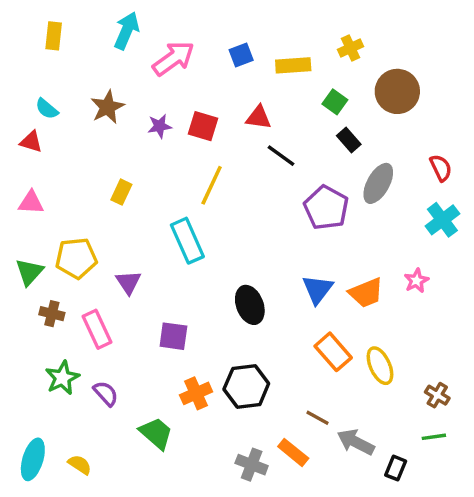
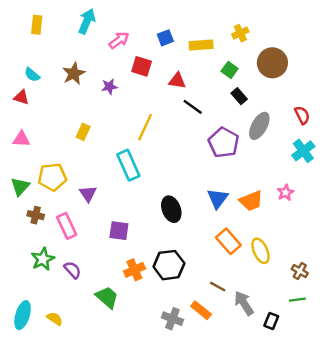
pink arrow: (173, 58) -> (119, 40), size x0.7
red square: (203, 126) -> (142, 66), moved
gray arrow: (356, 442) -> (244, 303), turned 30

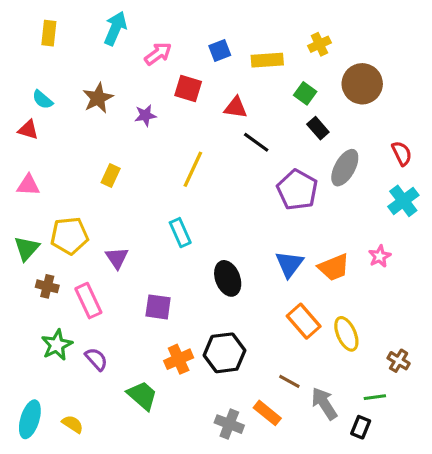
cyan rectangle: (128, 165) -> (180, 233), moved, size x0.7
green line: (297, 300) -> (375, 397), moved

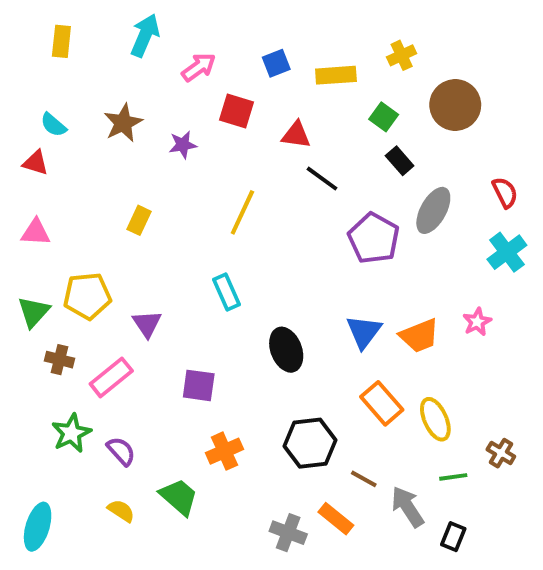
pink rectangle: (88, 301) -> (111, 377), turned 76
black hexagon: (225, 353) -> (310, 443), moved
green line: (375, 397) -> (453, 477), moved
yellow semicircle: (73, 424) -> (121, 511), moved

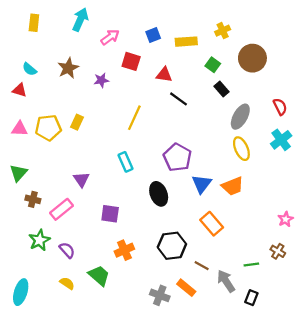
purple pentagon: (374, 238) -> (177, 157), moved
yellow pentagon: (87, 296) -> (48, 128), moved
pink star: (477, 322) -> (286, 219), moved
yellow ellipse: (435, 419) -> (241, 149), moved

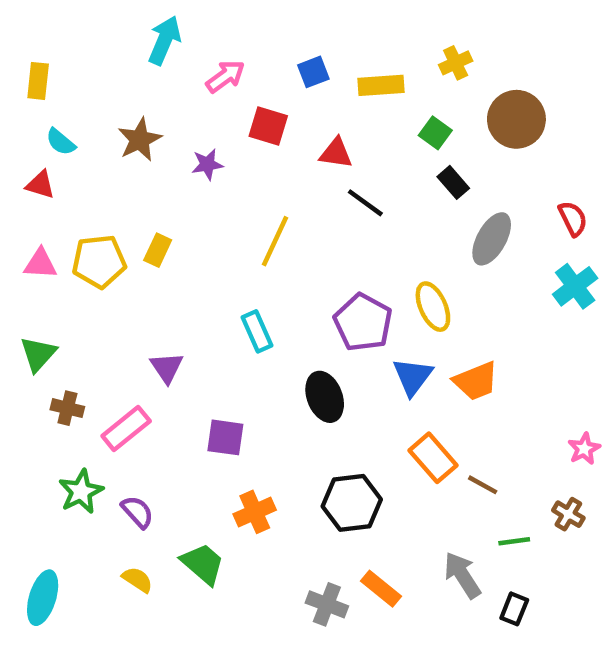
yellow rectangle: (34, 23) -> (38, 81), moved
yellow ellipse: (241, 149) -> (433, 307), moved
brown line: (202, 266) -> (483, 485), moved

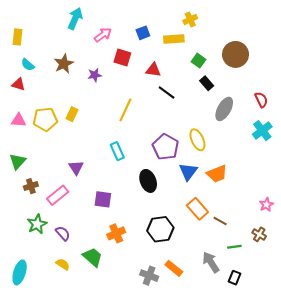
yellow cross: (456, 63) -> (190, 19), moved
brown cross: (67, 408) -> (31, 186), turned -32

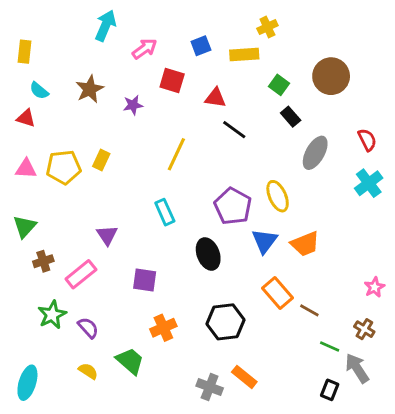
green line: (234, 247) -> (330, 347), turned 32
gray arrow: (211, 262) -> (357, 368), moved

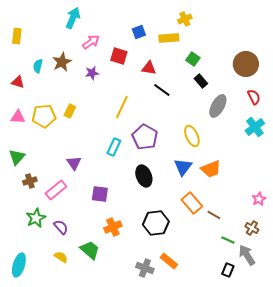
pink arrow: (145, 49) -> (91, 42), moved
brown circle: (331, 76) -> (246, 64), moved
cyan semicircle: (39, 91) -> (38, 66), moved, turned 64
purple pentagon: (233, 206) -> (145, 137), moved
cyan rectangle: (165, 212) -> (114, 147), turned 48

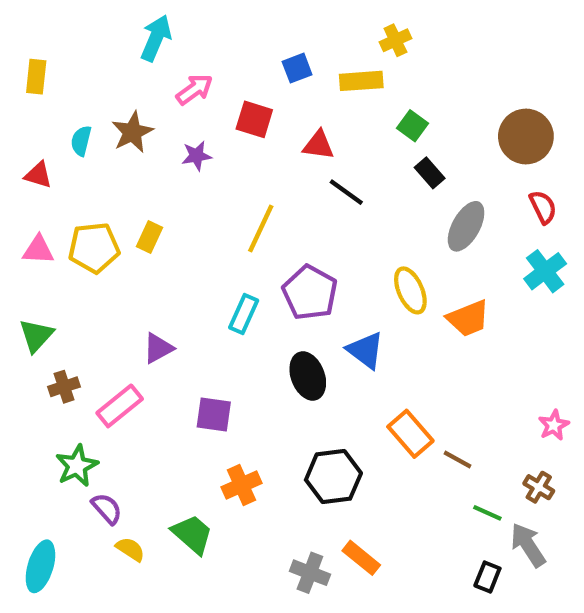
purple triangle: (74, 163) -> (158, 348), turned 35
blue triangle: (183, 167) -> (366, 350), moved, turned -30
orange trapezoid: (211, 169) -> (468, 318), moved
purple semicircle: (61, 227) -> (107, 509), moved

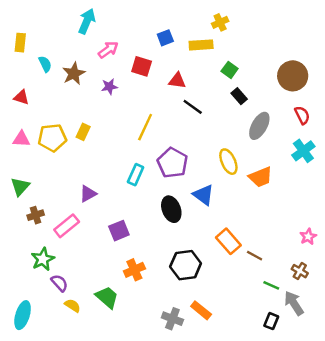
cyan semicircle: (81, 141) -> (45, 64), moved, turned 140
purple square: (214, 414) -> (119, 231), turned -30

